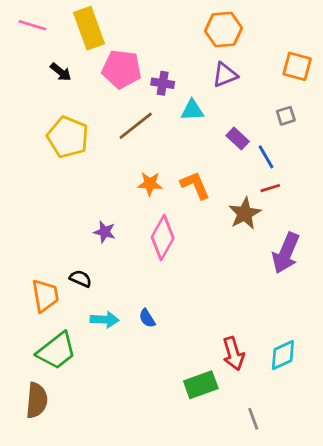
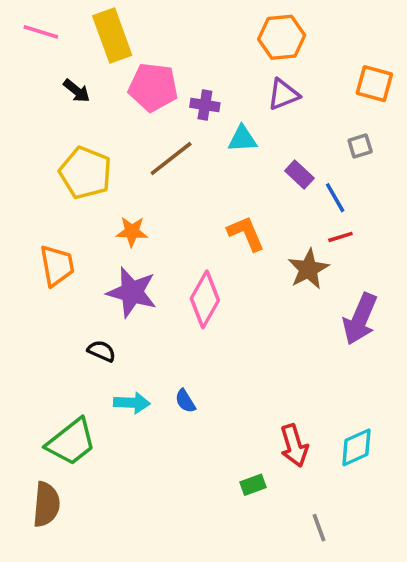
orange star: (150, 184) -> (132, 232), moved
purple star: (105, 232) -> (132, 292), size x1.8
orange trapezoid: (45, 296) -> (57, 265), moved
green rectangle: (201, 385) -> (253, 485), size x0.6

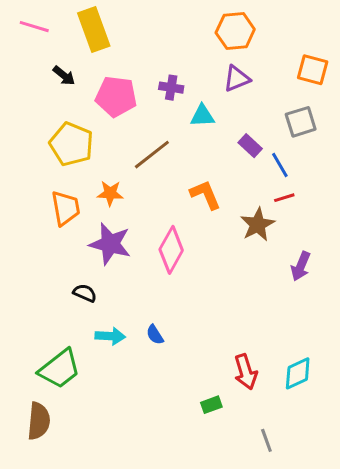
pink pentagon: (153, 87) -> (116, 96), moved
gray square: (360, 146) -> (301, 122), size x1.5
brown line: (171, 158) -> (152, 155), moved
orange trapezoid: (57, 265) -> (66, 208), moved
purple arrow: (360, 319) -> (301, 266), size x0.7

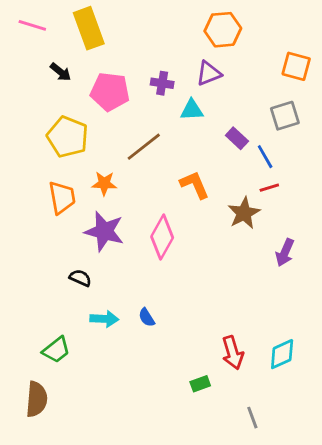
purple triangle: (237, 79) -> (209, 73), moved
green trapezoid: (60, 369) -> (56, 350), size x0.7

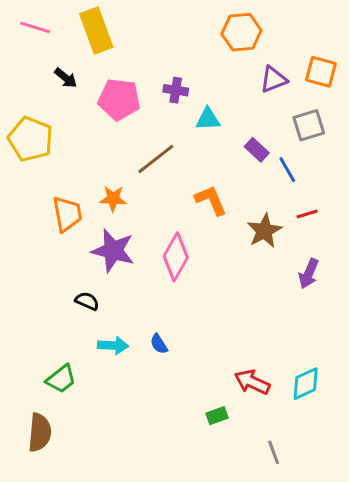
purple triangle: (209, 73) -> (274, 79), moved
yellow pentagon: (68, 137) -> (31, 139), moved
red line: (269, 188) -> (307, 214), moved
red arrow: (233, 353) -> (252, 382), turned 132

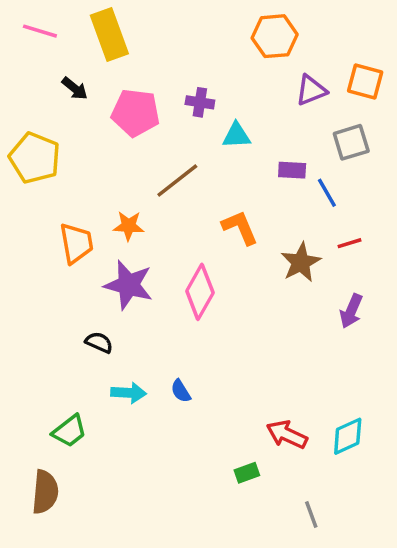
purple rectangle: (257, 150) -> (292, 170), turned -40

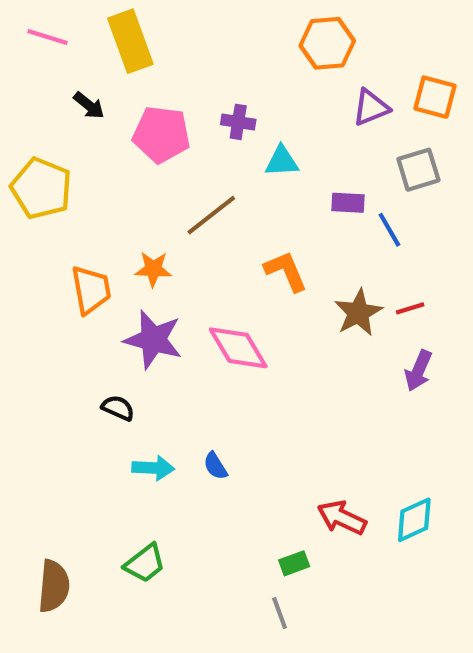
red line: (349, 243) -> (410, 308), moved
pink diamond: (200, 292) -> (238, 348), turned -60
green trapezoid: (69, 431) -> (145, 563), moved
gray line: (311, 515) -> (280, 613), moved

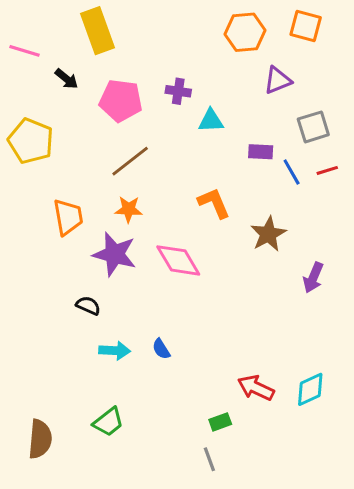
pink line: (48, 37) -> (25, 51), moved
orange square: (435, 97) -> (306, 26), moved
brown line: (211, 215) -> (130, 161), moved
orange star: (153, 269) -> (129, 209), moved
red line: (410, 308) -> (327, 170), moved

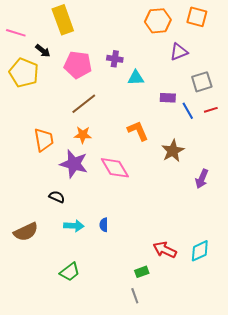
yellow pentagon: (31, 141) -> (24, 73), moved
blue semicircle: (161, 349) -> (104, 225), turned 32
brown semicircle: (40, 439) -> (26, 232), moved, turned 60

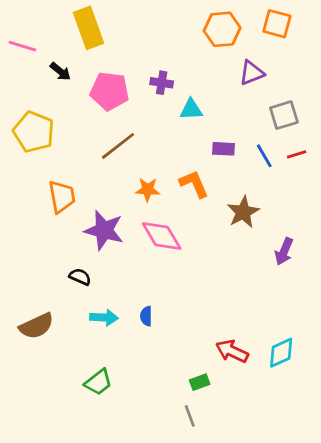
yellow pentagon: (24, 73) -> (34, 132), moved
purple rectangle: (168, 98) -> (223, 149), moved
orange star: (83, 135) -> (148, 190), moved

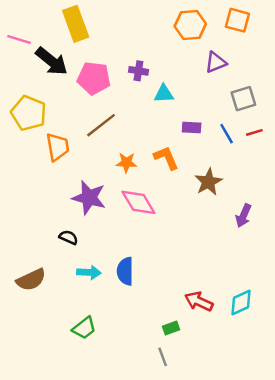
black arrow: (60, 71) -> (52, 61), size x1.8
orange trapezoid: (62, 197) -> (58, 147), moved
blue semicircle: (146, 316) -> (125, 271), size x1.6

